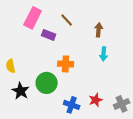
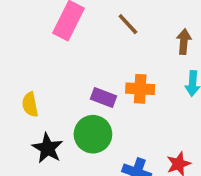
purple rectangle: (49, 35) -> (103, 98), moved
orange cross: (66, 64) -> (140, 89), moved

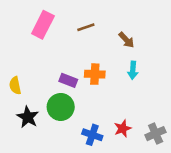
brown line: (128, 24) -> (86, 27), turned -66
brown arrow: (184, 42) -> (126, 40), turned 132

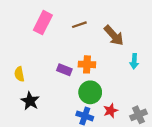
brown arrow: (126, 40) -> (114, 35), size x1.5
cyan arrow: (133, 70) -> (134, 61), moved
green circle: (61, 107) -> (90, 92), moved

